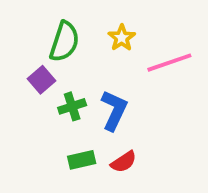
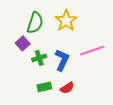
yellow star: (122, 38) -> (66, 21), size x1.5
pink line: (169, 63) -> (92, 51), moved

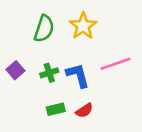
purple square: (23, 43) -> (15, 70), moved
blue L-shape: (62, 60) -> (78, 75), turned -40

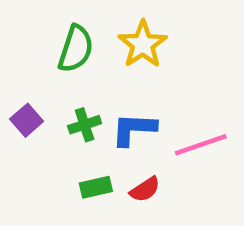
pink line: (116, 64) -> (201, 145), moved
blue L-shape: (78, 75) -> (134, 129), turned -72

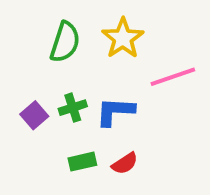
purple square: (27, 120) -> (34, 115), moved
pink line: (201, 145) -> (173, 77), moved

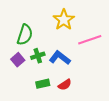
green semicircle: (65, 42) -> (25, 35), moved
blue L-shape: (115, 111) -> (60, 58), turned 35

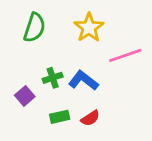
green semicircle: (25, 35) -> (35, 28), moved
purple square: (18, 60) -> (25, 96), moved

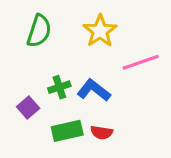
green rectangle: (60, 117) -> (67, 131), size x1.4
red semicircle: (90, 118) -> (102, 132), turned 42

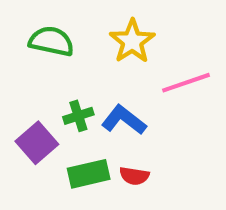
green semicircle: (39, 31) -> (51, 41), turned -96
purple square: (28, 107) -> (37, 143), size x1.4

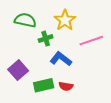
green cross: (78, 116) -> (46, 39), moved

